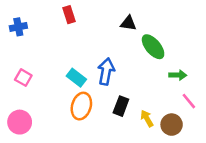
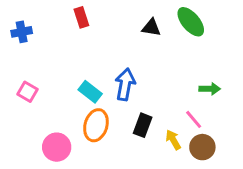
green ellipse: (153, 47) -> (191, 22), moved
pink line: (189, 101) -> (194, 119), moved
pink circle: (20, 122) -> (57, 147), moved

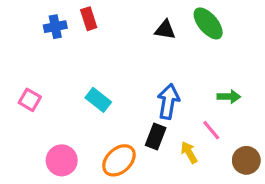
blue cross: (22, 32) -> (55, 27), moved
blue arrow: (125, 84) -> (168, 101), moved
orange ellipse: (96, 125) -> (119, 160), moved, turned 32
brown circle: (202, 147) -> (246, 160), moved

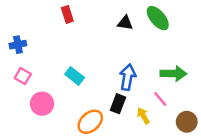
blue cross: (55, 27) -> (18, 45), moved
green arrow: (229, 97) -> (173, 74), size x1.5
pink circle: (62, 160) -> (42, 104), moved

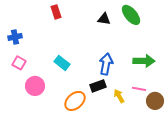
pink line: (160, 99) -> (139, 89), moved, turned -40
black rectangle: (118, 104) -> (98, 86), turned 49

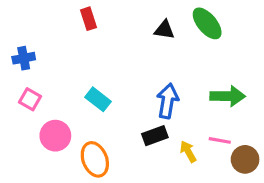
orange ellipse: (75, 101) -> (95, 159), moved, turned -70

